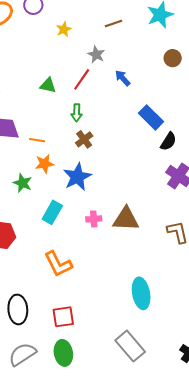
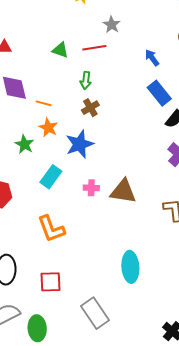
blue arrow: (123, 78) -> (152, 58), moved
red line: (82, 79) -> (94, 48), turned 40
orange star: (44, 164) -> (48, 128), turned 30
gray rectangle: (130, 346) -> (95, 313), moved
green ellipse: (63, 353) -> (37, 328), moved

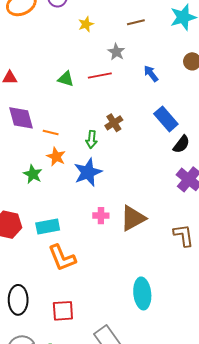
blue arrow: (152, 58) -> (151, 74), moved
green arrow: (86, 80) -> (92, 139), moved
brown cross: (90, 108) -> (114, 123), moved
cyan rectangle: (51, 177) -> (48, 226), moved, turned 45
brown triangle: (123, 191) -> (133, 218), turned -36

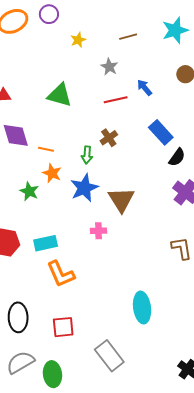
red line: (100, 76) -> (116, 100), moved
green triangle: (66, 79) -> (60, 95), size x1.5
brown triangle: (133, 218) -> (121, 200), moved, turned -32

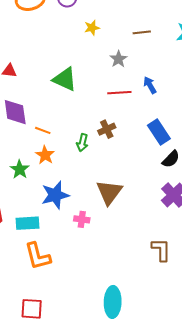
blue star: (84, 188) -> (55, 195), moved

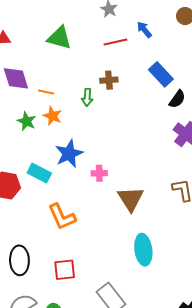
brown cross: (107, 129) -> (109, 80), turned 30
green star: (20, 169) -> (27, 121), moved
brown triangle: (109, 192) -> (131, 199), moved
cyan rectangle: (28, 223) -> (39, 173), moved, turned 40

